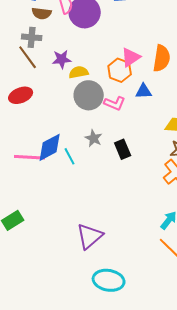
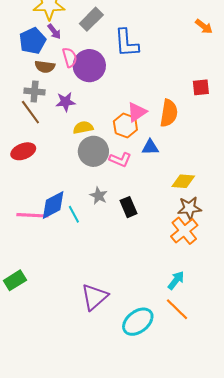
purple star: (62, 59) -> (66, 102), moved
cyan ellipse: (109, 280) -> (138, 322), moved, turned -48

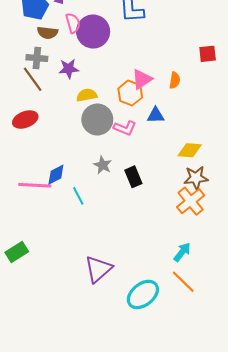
orange semicircle: (169, 113) -> (175, 80), size x0.6
blue diamond: (53, 205) -> (56, 175), size x0.7
cyan line: (74, 214) -> (78, 196), moved

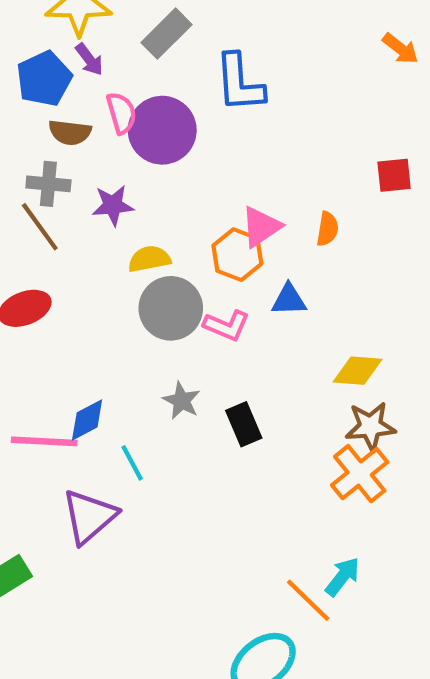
purple triangle: (98, 269) -> (89, 517), moved
orange line: (183, 282) -> (308, 600), moved

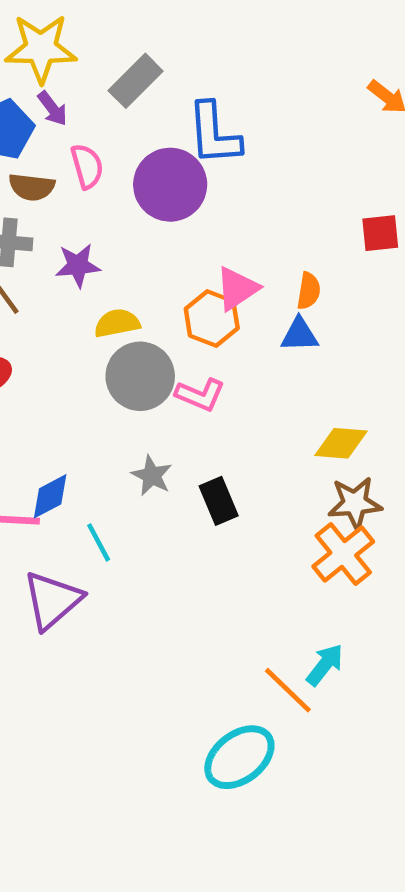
purple circle: (162, 130) -> (170, 185), moved
blue triangle: (289, 300) -> (299, 335), moved

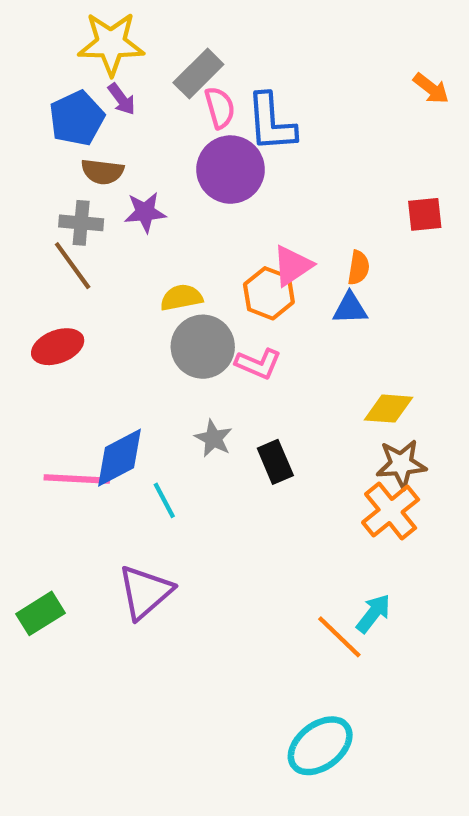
pink semicircle: (87, 166) -> (220, 108), moved
purple star: (78, 265) -> (145, 212), moved
blue diamond: (50, 496) -> (120, 458), size x1.4
purple triangle: (52, 600) -> (145, 592), moved
cyan ellipse: (239, 757) -> (320, 746), moved

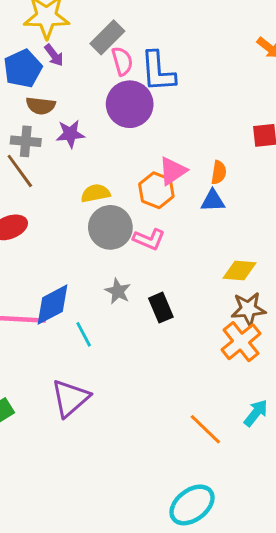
cyan arrow: (373, 613) -> (256, 413), moved

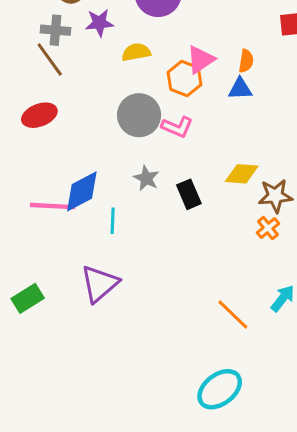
yellow semicircle: (96, 193) -> (136, 52), moved
yellow diamond: (239, 270) -> (242, 174), moved
cyan line: (84, 334) -> (113, 221), turned 30
orange cross: (241, 342) -> (268, 228), size x0.6

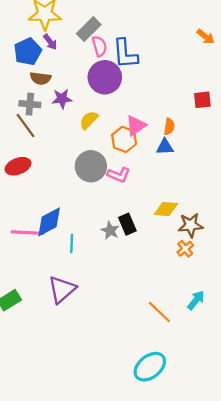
yellow semicircle: (136, 52) -> (89, 120), turned -36
gray star: (146, 178) -> (110, 231), moved

